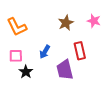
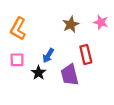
orange L-shape: (17, 27) -> (18, 29), turned 55
black star: (26, 72) -> (39, 73), moved

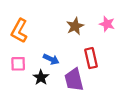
blue arrow: (48, 56) -> (51, 59), turned -96

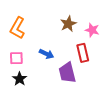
pink star: (107, 24) -> (92, 30), moved
black star: (41, 77) -> (20, 79), moved

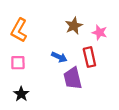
blue arrow: (46, 54) -> (59, 57), moved
black star: (20, 79) -> (21, 94), moved

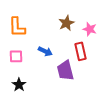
orange L-shape: (19, 30) -> (17, 27), turned -30
blue arrow: (59, 57) -> (45, 51), moved

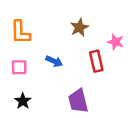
pink star: (90, 29) -> (116, 42), moved
purple trapezoid: (65, 71) -> (78, 101), moved

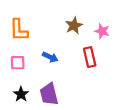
pink star: (116, 42) -> (102, 31), moved
purple trapezoid: (78, 101) -> (49, 94), moved

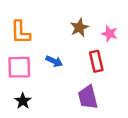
pink square: (18, 63) -> (19, 67), size x1.5
purple trapezoid: (49, 94) -> (88, 97), moved

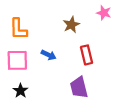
pink star: (109, 34) -> (104, 13), moved

